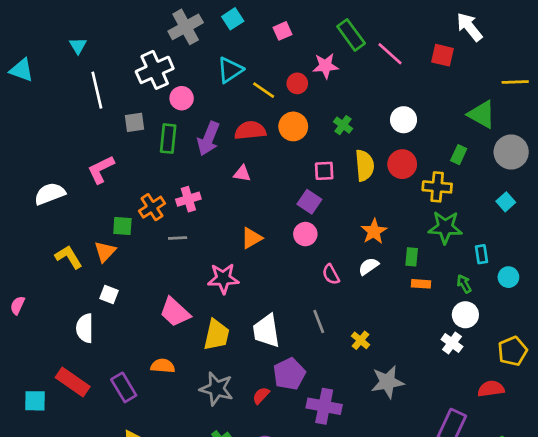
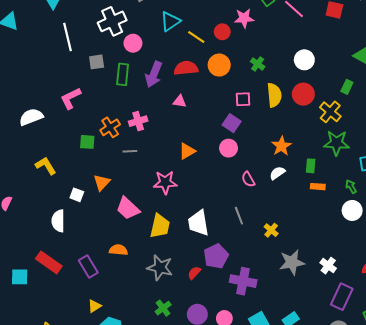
yellow cross: (437, 187) -> (330, 112), turned 35
orange triangle: (105, 252) -> (102, 182), moved
white cross: (452, 343) -> (328, 266), moved

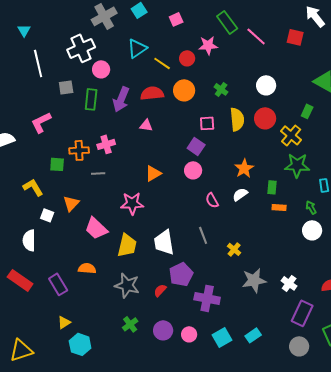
orange cross: (110, 127) -> (79, 150), turned 30
yellow L-shape: (46, 166) -> (33, 187), moved

